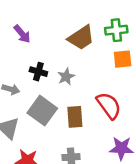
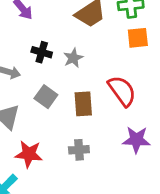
gray square: (42, 111) -> (46, 97), size x0.7

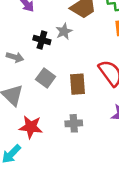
gray star: (73, 58) -> (64, 31), moved

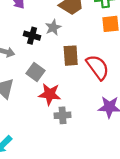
brown rectangle: (77, 84) -> (71, 56), moved
red star: (31, 127) -> (50, 94), moved

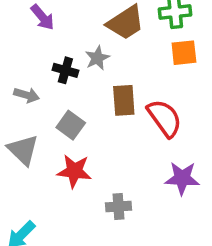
red star: (50, 94) -> (74, 171), moved
gray cross: (63, 115) -> (118, 206), moved

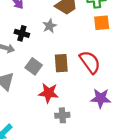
black cross: (65, 70) -> (22, 33), moved
brown rectangle: (124, 100) -> (61, 63), moved
red star: (74, 171) -> (48, 93), moved

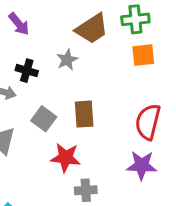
red semicircle: (90, 62) -> (148, 122), moved, turned -130

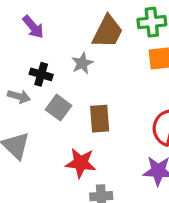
brown trapezoid: (92, 29) -> (108, 32), turned -30
gray square: (44, 119) -> (59, 108), moved

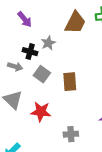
gray star: (82, 63) -> (48, 43), moved
red star: (81, 163) -> (41, 112), moved

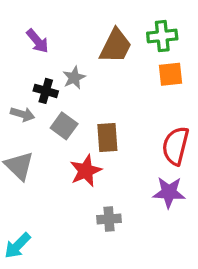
red star: (41, 112) -> (86, 171), moved, turned -30

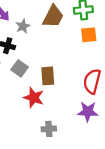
gray star: (74, 78) -> (23, 26), moved
red star: (86, 171) -> (34, 98), turned -30

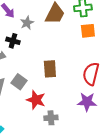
gray square: (20, 68) -> (19, 82), moved
red star: (34, 98) -> (36, 100), moved

